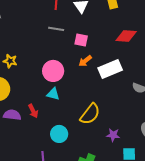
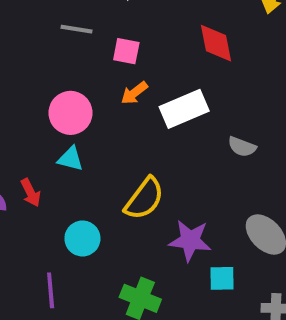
red diamond: (126, 36) -> (216, 43), turned 75
purple star: (113, 135) -> (190, 240), size x1.5

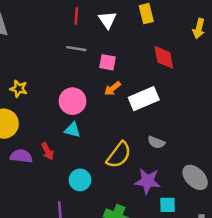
gray semicircle: (242, 147) -> (156, 142), moved

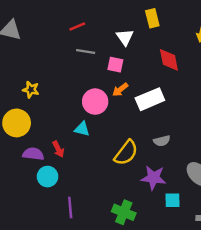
red line: (76, 16) -> (77, 27), moved, turned 63
white triangle: (108, 20) -> (125, 37), moved
pink circle: (72, 101) -> (95, 102), moved
gray semicircle: (156, 142) -> (162, 141), turned -35
cyan circle: (80, 180) -> (48, 177), moved

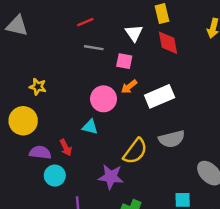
red diamond: (169, 60) -> (168, 43), moved
gray semicircle: (162, 141) -> (172, 139), size x1.5
purple star: (153, 178) -> (111, 177), moved

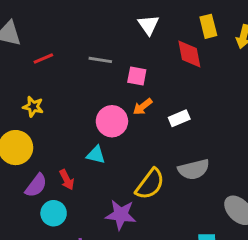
yellow rectangle: (162, 14) -> (208, 26), moved
red line: (85, 22) -> (43, 58), moved
white triangle: (134, 33) -> (148, 25), moved
white rectangle: (160, 96) -> (179, 118), size x0.6
purple semicircle: (40, 152) -> (36, 185), turned 120

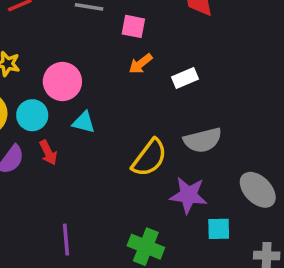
pink circle: (112, 121) -> (62, 81), moved
cyan circle: (54, 213) -> (32, 115), moved
purple star: (121, 215) -> (188, 195), moved

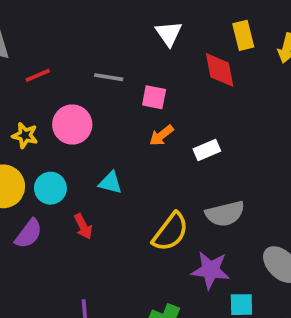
pink circle: (62, 81) -> (72, 125), moved
cyan triangle: (84, 122) -> (110, 183), moved
red arrow: (48, 153) -> (83, 226), moved

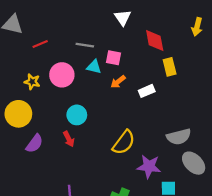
yellow rectangle: (243, 35) -> (170, 67), moved
cyan triangle: (110, 183) -> (94, 67), moved
cyan circle: (50, 188) -> (77, 115), moved
gray semicircle: (225, 214) -> (179, 137), moved

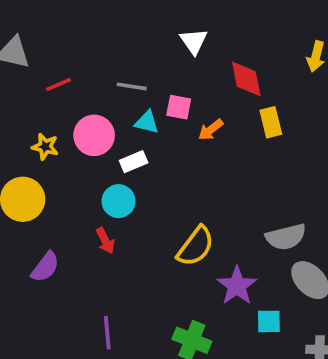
orange arrow: (118, 82) -> (211, 130), moved
white rectangle: (147, 91) -> (134, 162), moved
purple semicircle: (34, 144) -> (45, 267), moved
purple star: (149, 166) -> (237, 286), turned 30

